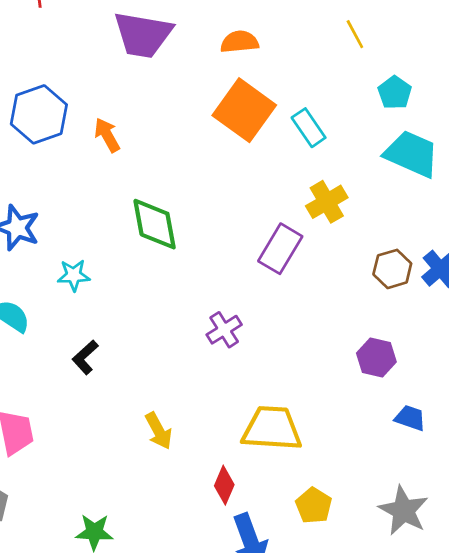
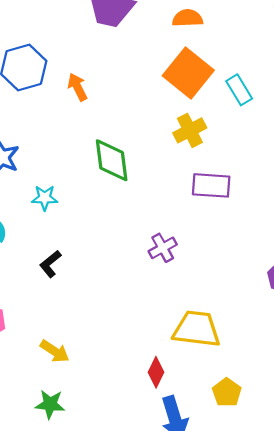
yellow cross: (327, 202) -> (190, 130), moved
purple rectangle: (280, 249) -> (211, 185), turned 60
yellow arrow: (159, 431) -> (55, 351), moved, turned -32

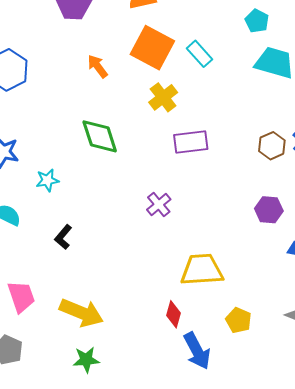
orange arrow: (77, 87) -> (98, 66), moved
yellow arrow: (55, 351) -> (81, 313), size x1.6

